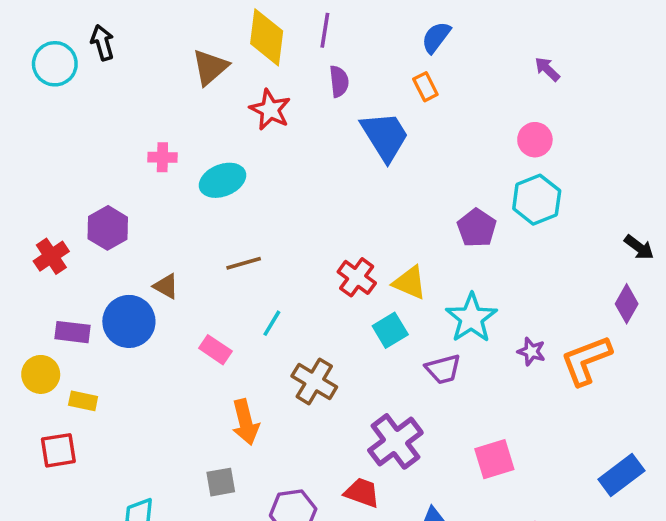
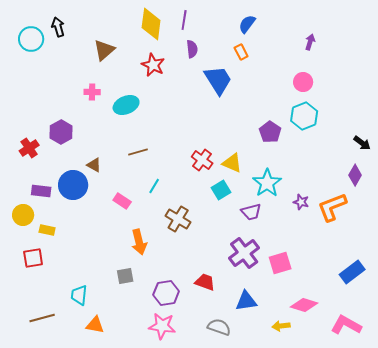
brown triangle: (210, 67) -> (104, 50), moved
purple arrow: (547, 69) -> (310, 42), turned 63
purple cross: (395, 441) -> (244, 253), moved

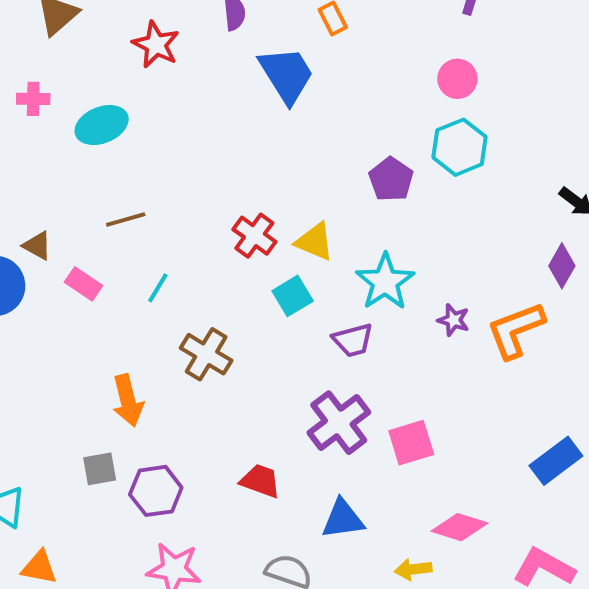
pink rectangle: (122, 201) -> (83, 284), moved
purple hexagon: (166, 293) -> (156, 491), moved

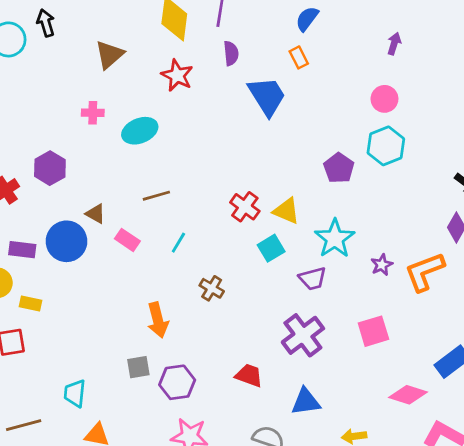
purple star: (453, 320) -> (382, 265), turned 30
brown cross: (206, 354) -> (212, 288), size x0.7
pink square: (411, 443) -> (373, 331), moved
pink diamond: (459, 527) -> (408, 395), moved

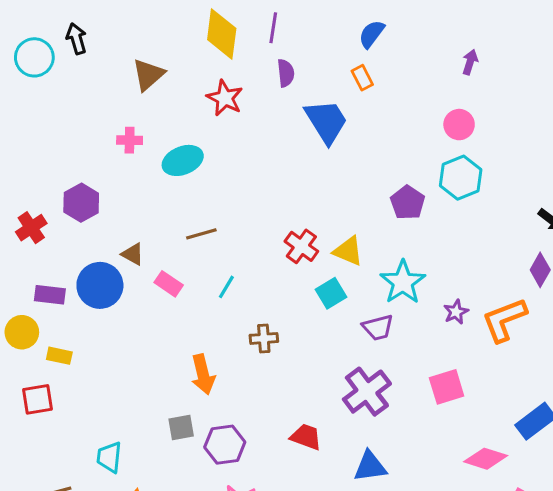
brown cross: (212, 288) -> (264, 338), turned -35

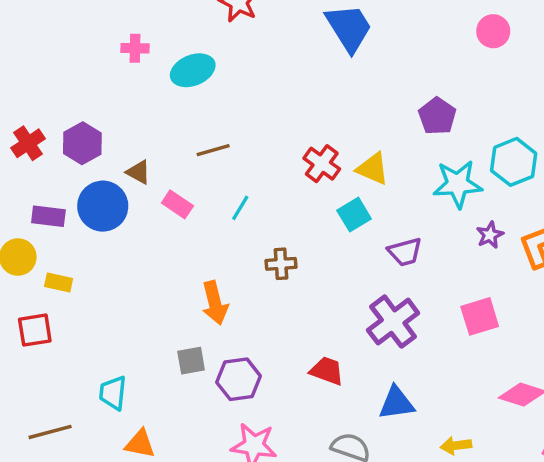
cyan hexagon: (461, 178) -> (514, 162), moved
purple hexagon: (81, 203) -> (82, 143), moved
cyan star: (403, 282) -> (458, 184), moved, turned 30

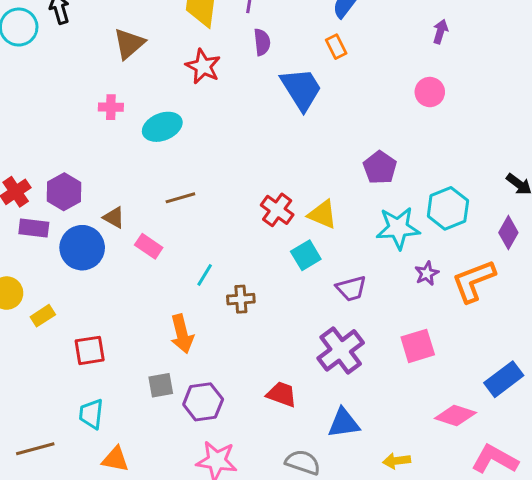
cyan line: (240, 208) -> (205, 275), moved
purple rectangle: (48, 216) -> (34, 228), moved
yellow rectangle: (59, 282) -> (43, 316), turned -45
red square: (35, 330) -> (90, 350), moved

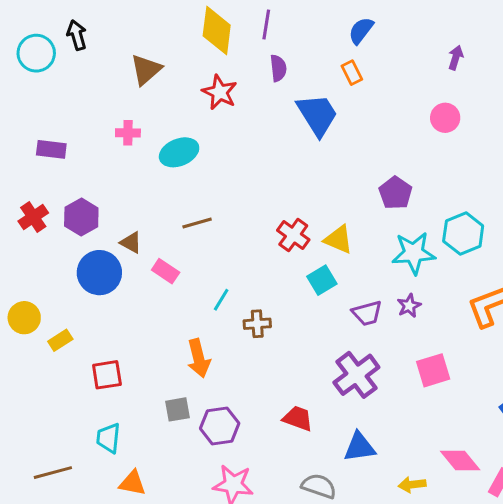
purple rectangle: (34, 228) -> (51, 149), moved
purple star: (427, 273) -> (409, 306), moved
pink diamond: (455, 415) -> (460, 461), moved, turned 33

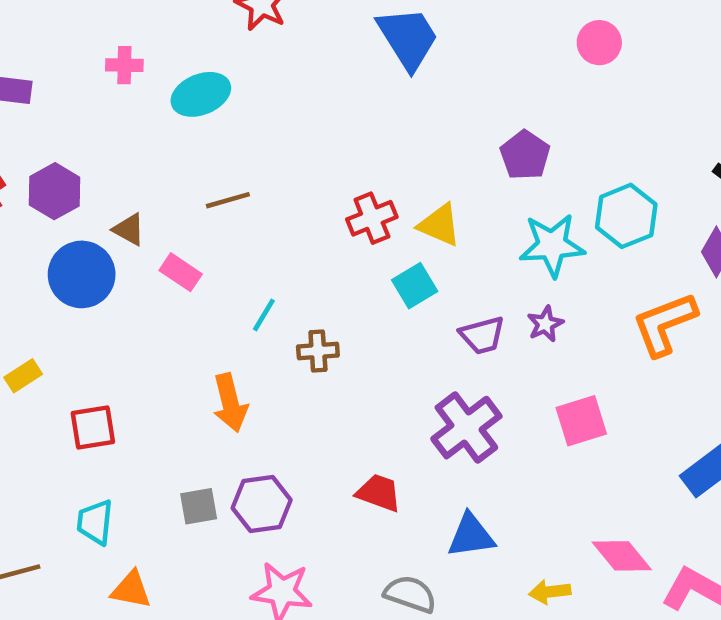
red cross: (293, 235) -> (372, 218), turned 32
gray square: (178, 409) -> (199, 506), moved

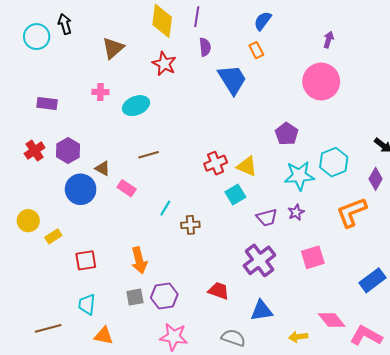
pink circle: (599, 43) -> (321, 82), size x1.8
orange arrow: (230, 403) -> (139, 260), moved

